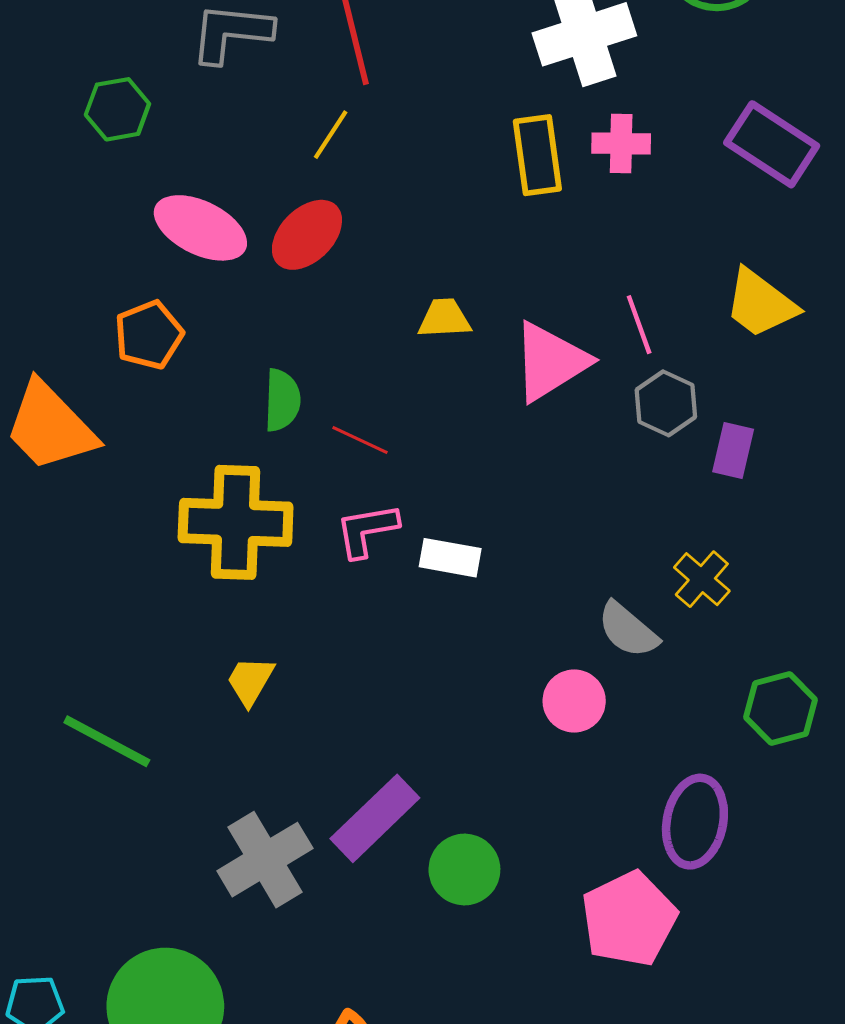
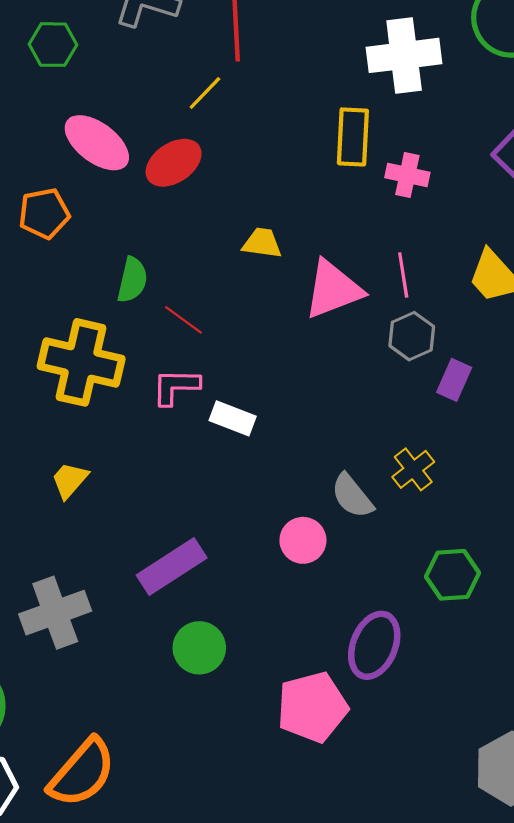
pink cross: (621, 143) -> (407, 175), moved
purple rectangle: (375, 818) -> (172, 566), moved

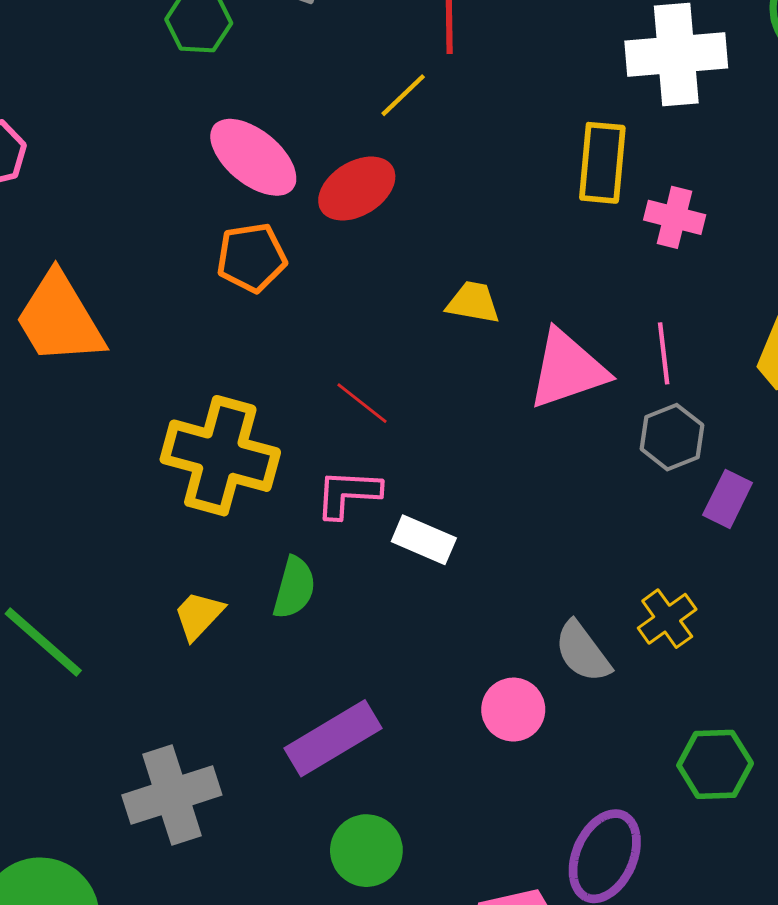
orange pentagon: (44, 213) -> (251, 258), moved
green semicircle: (132, 280) -> (294, 588), moved

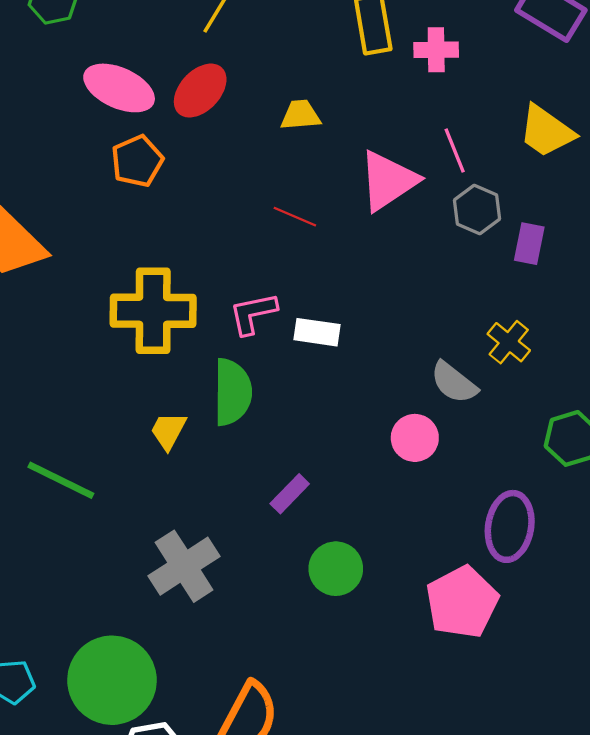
yellow trapezoid: (473, 303) -> (301, 115), moved
red line: (362, 403) -> (295, 217), moved
green semicircle: (294, 588) -> (232, 392), size x1.4
purple rectangle: (333, 738) -> (290, 494), size x0.6

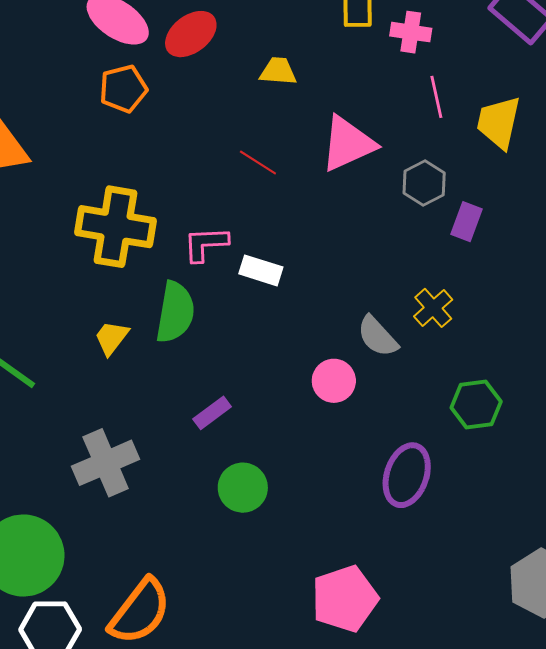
yellow trapezoid: (546, 131) -> (499, 122), turned 58
pink line: (455, 150) -> (436, 97), moved
pink pentagon: (462, 602) -> (345, 599), moved

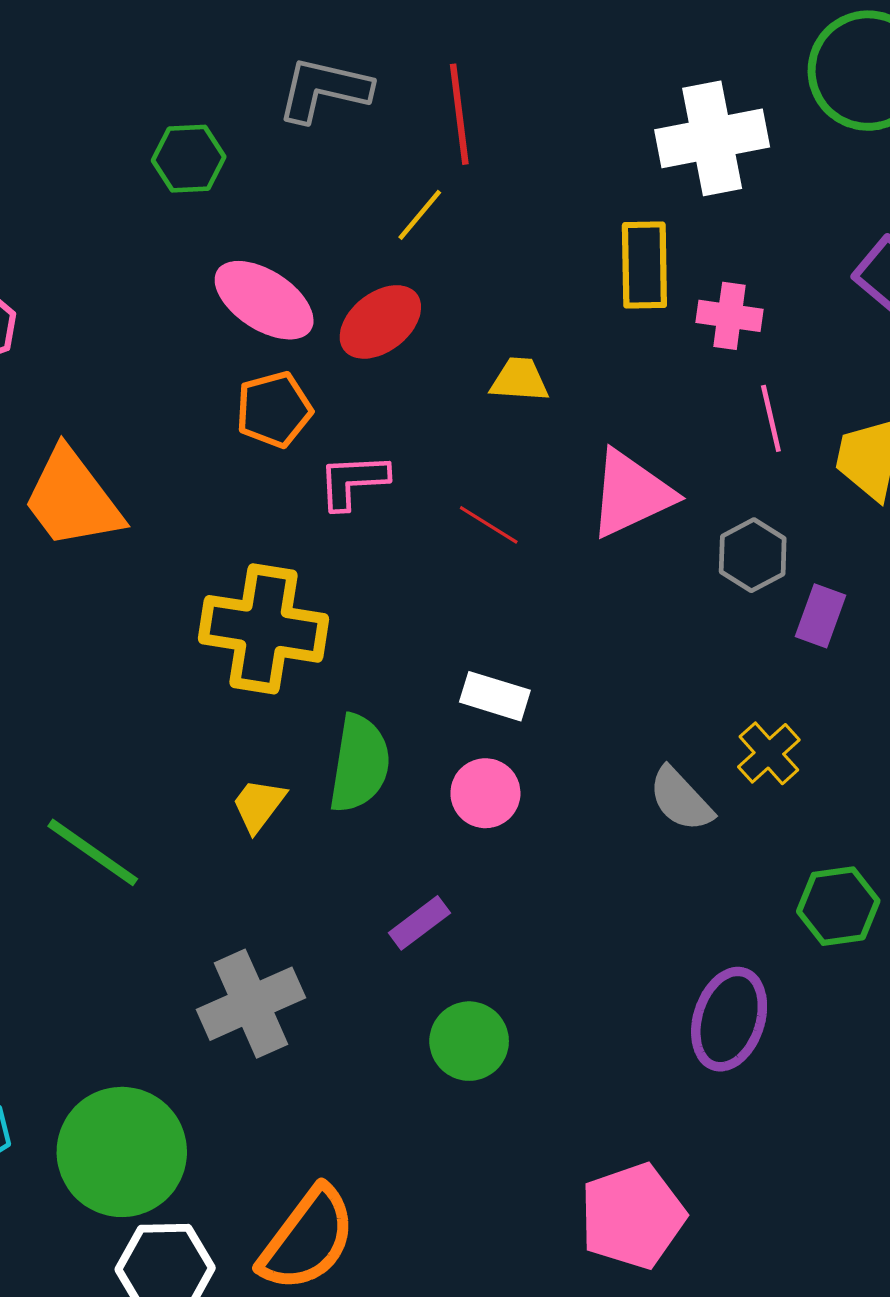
pink L-shape: (206, 244) -> (353, 481), moved
pink circle: (334, 381) -> (485, 793), moved

